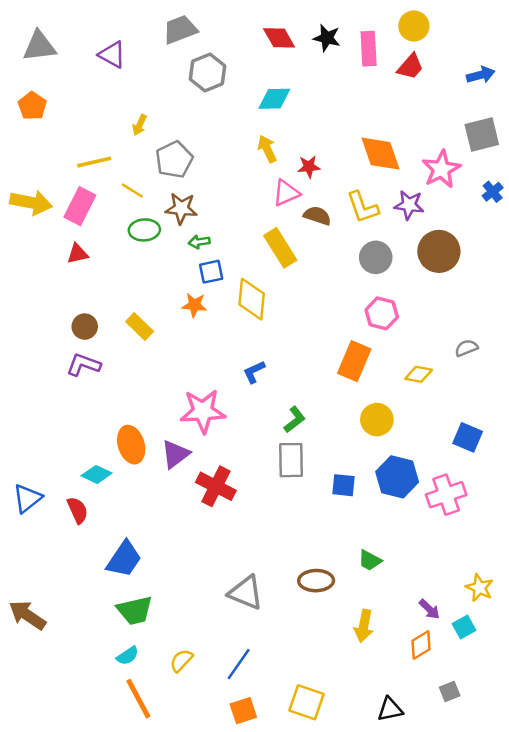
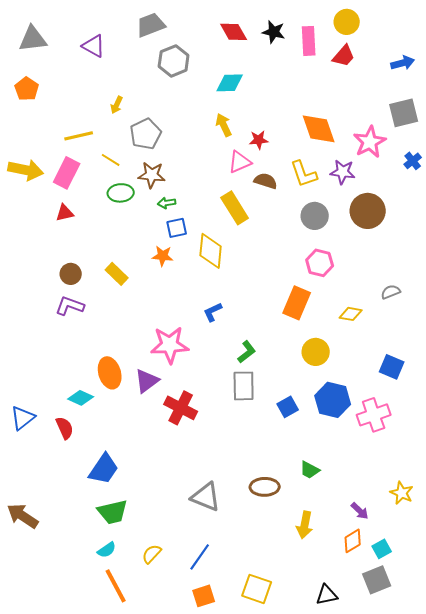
blue square: (343, 485) -> (288, 407), turned -35
cyan square: (464, 627) -> (382, 549), moved
gray square: (450, 691) -> (377, 580), size x1.6

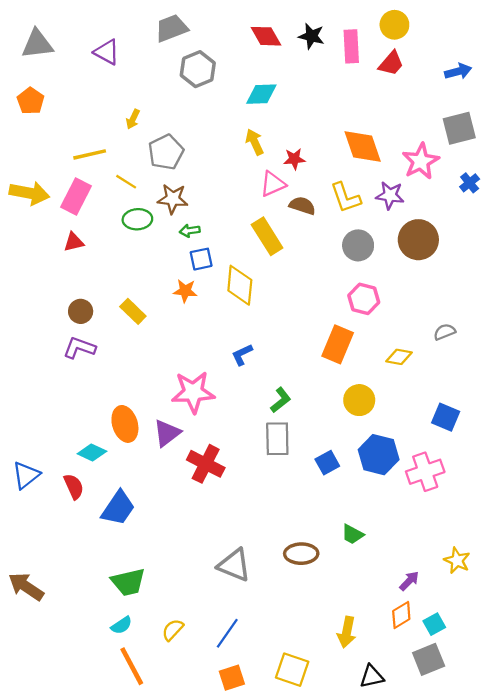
blue trapezoid: (104, 469) -> (118, 508), moved
purple arrow: (360, 511) -> (409, 581), turned -90
yellow arrow: (305, 525) -> (347, 632), moved

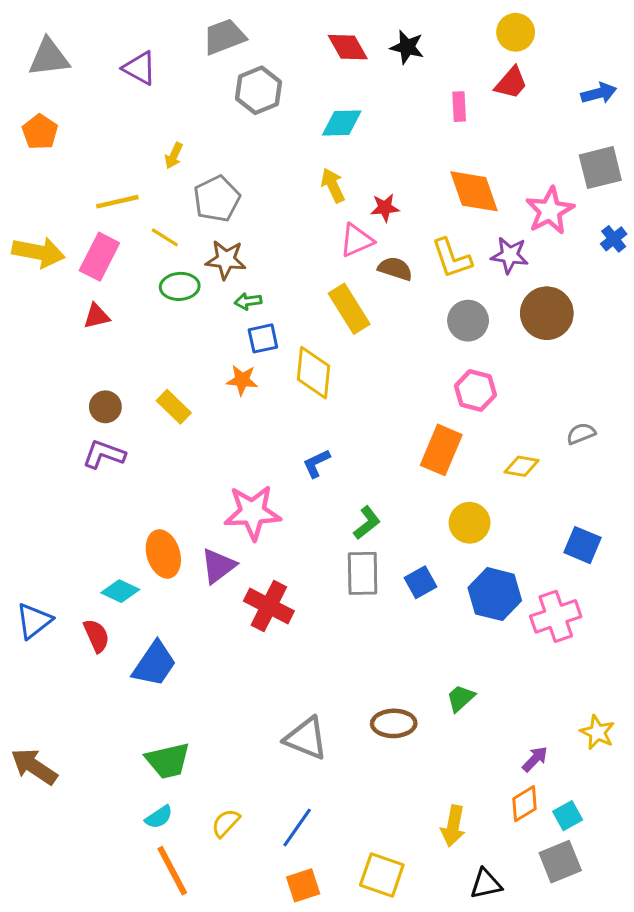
pink rectangle: (351, 46) -> (459, 107), moved, size x0.7
blue square: (327, 463) -> (420, 582), moved
green trapezoid: (352, 534) -> (461, 698), turned 110

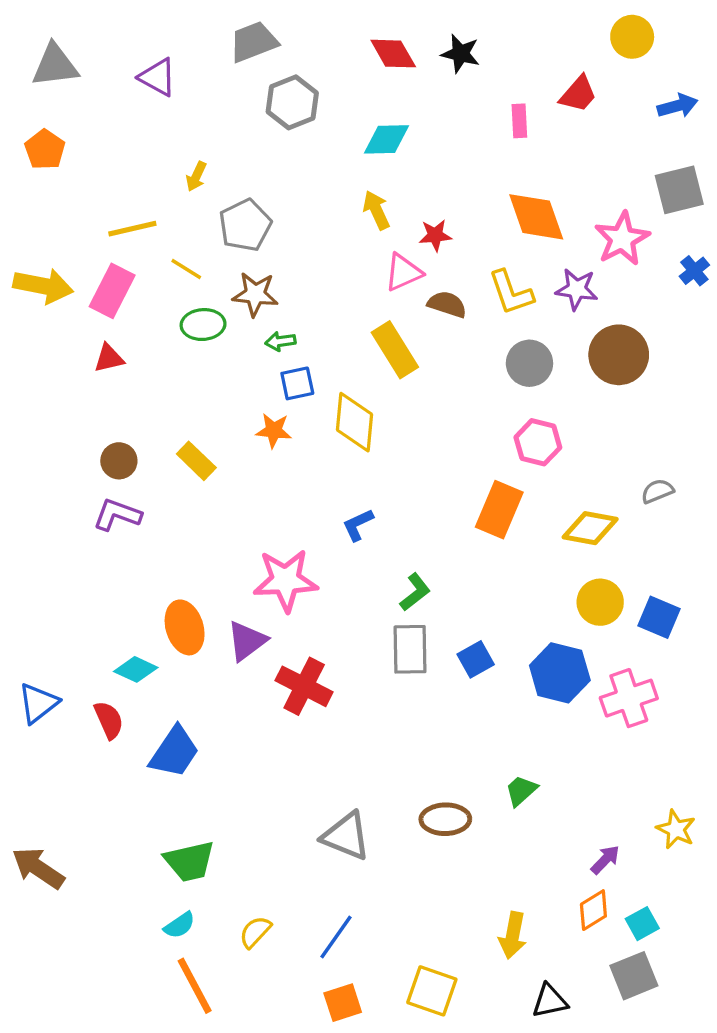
yellow circle: (516, 32) -> (632, 37), moved
yellow diamond: (522, 466) -> (590, 528), size x1.4
yellow circle: (470, 523) -> (600, 602), moved

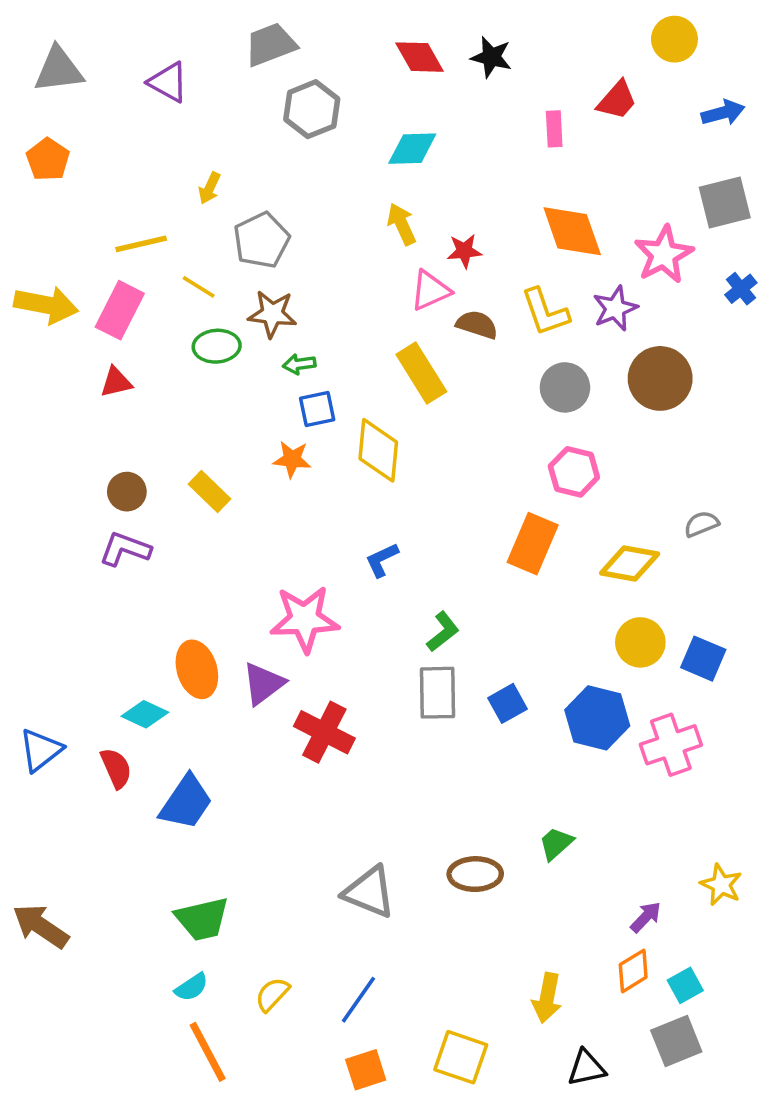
purple star: (577, 289) -> (615, 308), turned -30

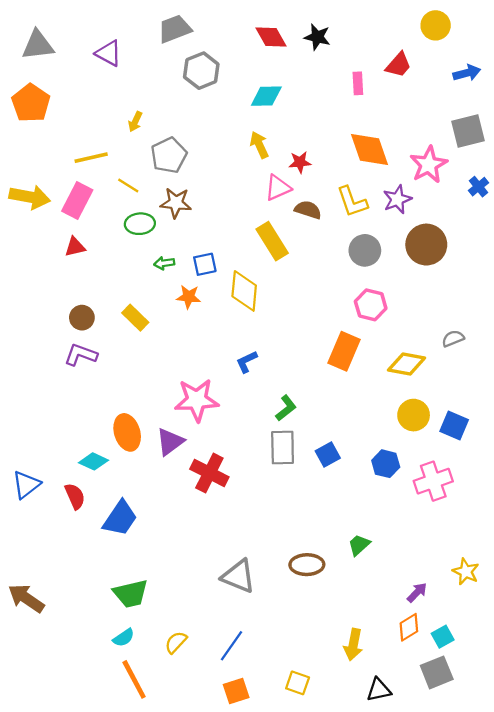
orange pentagon: (48, 159) -> (31, 103), size x1.4
green arrow: (299, 364) -> (164, 263), moved
blue hexagon: (597, 718) -> (386, 464), size x0.7
yellow square: (461, 1057) -> (298, 683), size x0.7

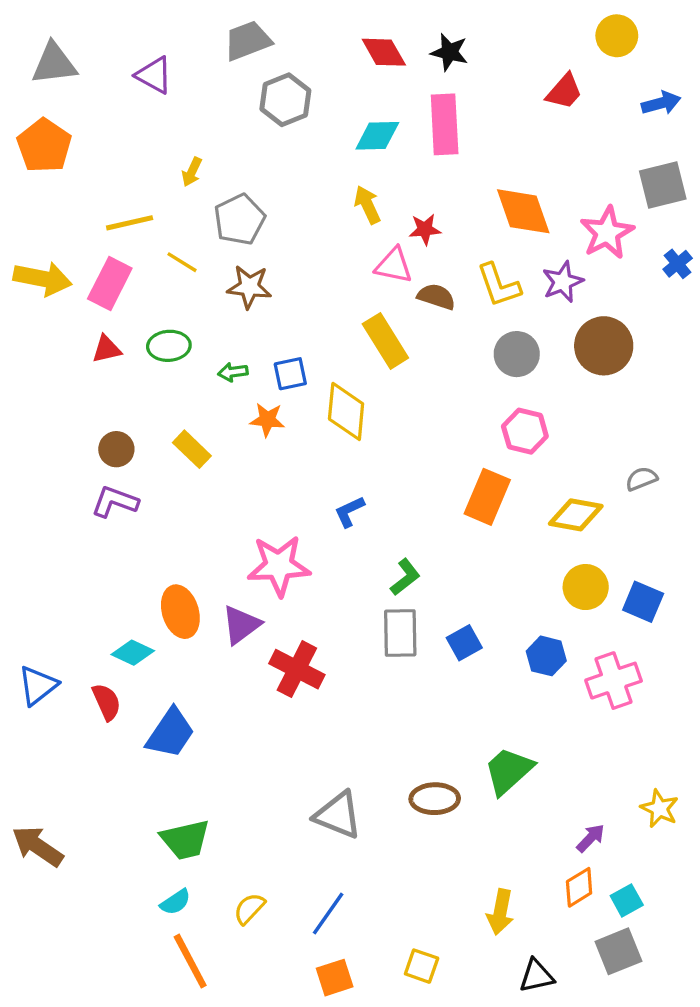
pink rectangle: (358, 83) -> (445, 124), moved, size x1.8
pink triangle: (278, 188) -> (394, 265), turned 36
green ellipse: (140, 224) -> (169, 346), moved
green trapezoid: (359, 545) -> (509, 771), size x1.6

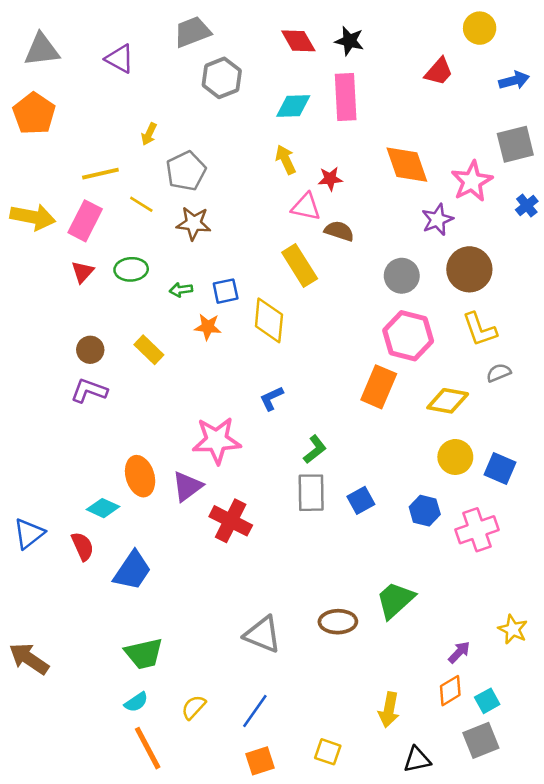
yellow L-shape: (499, 285) -> (480, 329), moved
red triangle: (107, 349) -> (83, 272), turned -35
pink hexagon: (525, 431) -> (408, 336), size x1.4

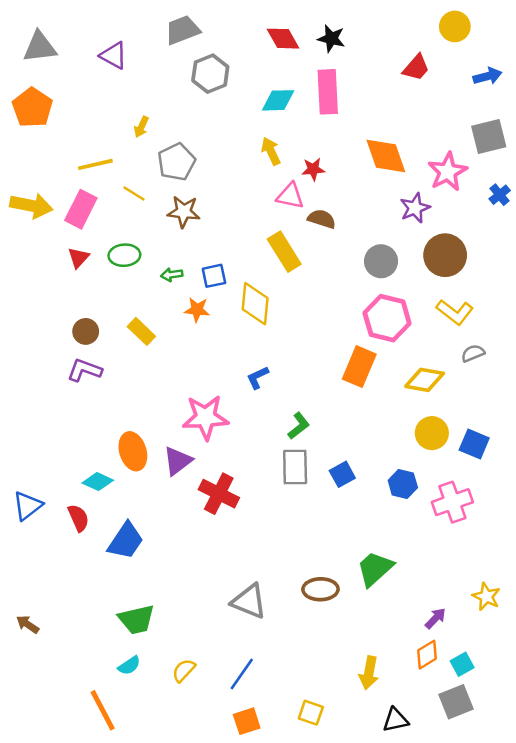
yellow L-shape: (480, 329) -> (455, 312), turned -33
brown arrow: (29, 659) -> (28, 624), size x0.6
orange line: (148, 748) -> (103, 710), moved

